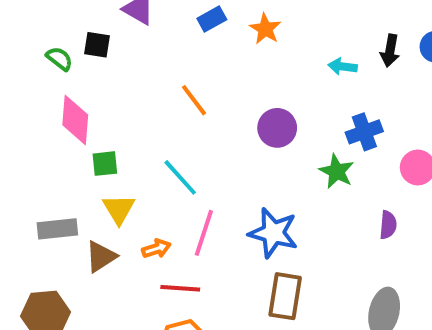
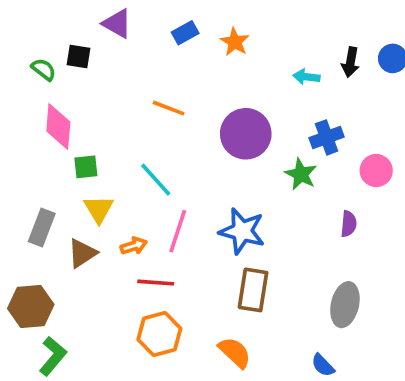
orange line: (194, 100) -> (169, 108), turned -32
purple circle: (277, 128) -> (246, 134), size x1.4
gray rectangle: (57, 229) -> (42, 227), turned -63

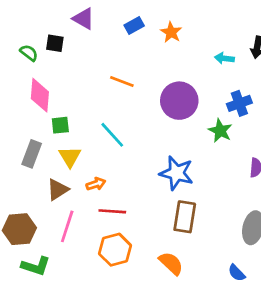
gray rectangle: (42, 227) -> (32, 154), moved
pink line: (178, 231) -> (67, 226), moved
green L-shape: (53, 356) -> (36, 266), turned 68

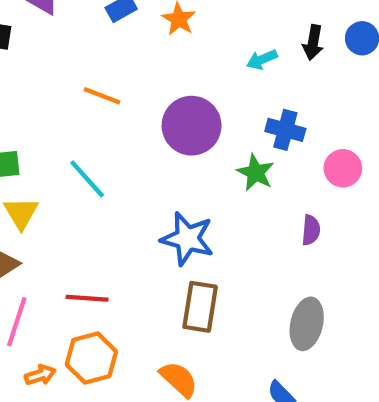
cyan arrow: (224, 58) -> (262, 60), turned -30
blue cross: (239, 103) -> (285, 130), turned 35
orange arrow: (96, 184) -> (40, 375), moved

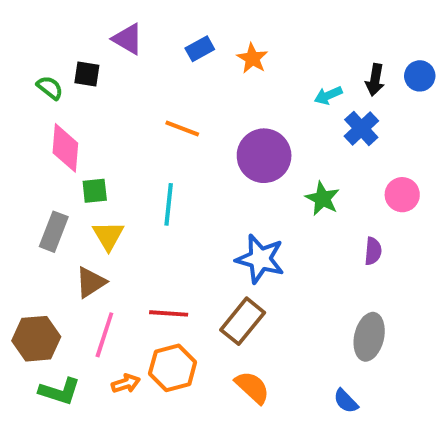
blue cross: (285, 130) -> (361, 128), moved, turned 32
cyan line: (87, 179) -> (169, 204), turned 48
brown rectangle: (200, 307) -> (243, 321), moved, turned 30

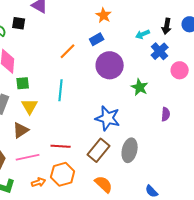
blue rectangle: (200, 49) -> (97, 39), moved
orange line: (182, 128) -> (68, 51), turned -66
pink circle: (402, 195) -> (180, 70), moved
pink line: (104, 335) -> (28, 157), turned 60
gray ellipse: (369, 337) -> (130, 150), moved

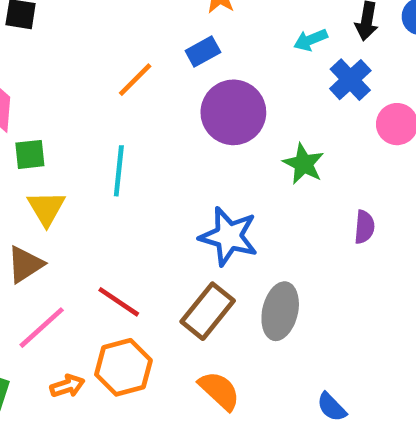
red line: (61, 146) -> (119, 302), turned 30
pink line: (28, 157) -> (42, 328), turned -30

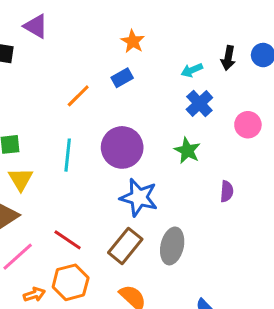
blue cross: (350, 80) -> (199, 104), moved
purple circle: (233, 112) -> (122, 147), moved

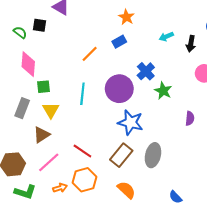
black arrow: (228, 58) -> (191, 44), moved
blue cross: (199, 104) -> (146, 71), moved

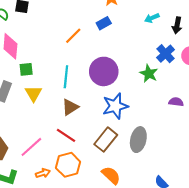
blue cross: (146, 71) -> (166, 54), moved
purple semicircle: (190, 118) -> (176, 102), turned -88
blue star: (130, 122) -> (115, 106), turned -30
brown triangle: (42, 135) -> (70, 107), moved

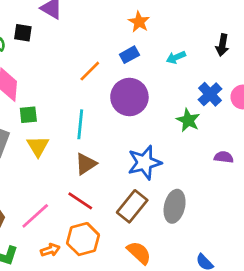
cyan arrow: (152, 18) -> (176, 57), moved
black arrow: (177, 25) -> (222, 45), moved
purple circle: (104, 71) -> (129, 97), moved

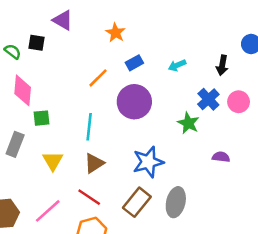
orange star: (139, 22) -> (116, 33), moved
black arrow: (222, 45) -> (222, 65), moved
yellow triangle: (38, 146) -> (53, 161), moved

